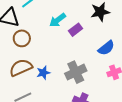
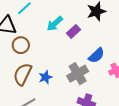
blue semicircle: (106, 48) -> (96, 55), moved
brown semicircle: (21, 68) -> (23, 74), turned -35

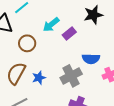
brown circle: (21, 45) -> (27, 43), moved
blue semicircle: (96, 55) -> (91, 59), turned 42

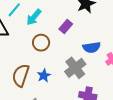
cyan arrow: (51, 25) -> (34, 17), moved
brown circle: (27, 43) -> (41, 43), moved

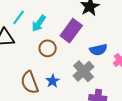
purple rectangle: (66, 27) -> (71, 31), size x1.6
brown semicircle: (21, 75) -> (30, 82), turned -35

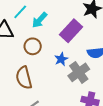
brown circle: (48, 48) -> (33, 46), moved
blue star: (53, 81) -> (61, 59), moved

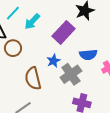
brown circle: (33, 46) -> (13, 48), moved
brown semicircle: (24, 78) -> (33, 78), moved

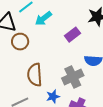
purple rectangle: (64, 32) -> (73, 35), size x0.7
blue star: (53, 61) -> (53, 96), moved

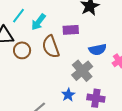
purple rectangle: (73, 35) -> (71, 30), turned 49
brown semicircle: (35, 75) -> (51, 47), moved

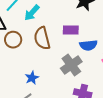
purple rectangle: (71, 30) -> (71, 30), moved
blue star: (68, 95) -> (32, 78), moved

